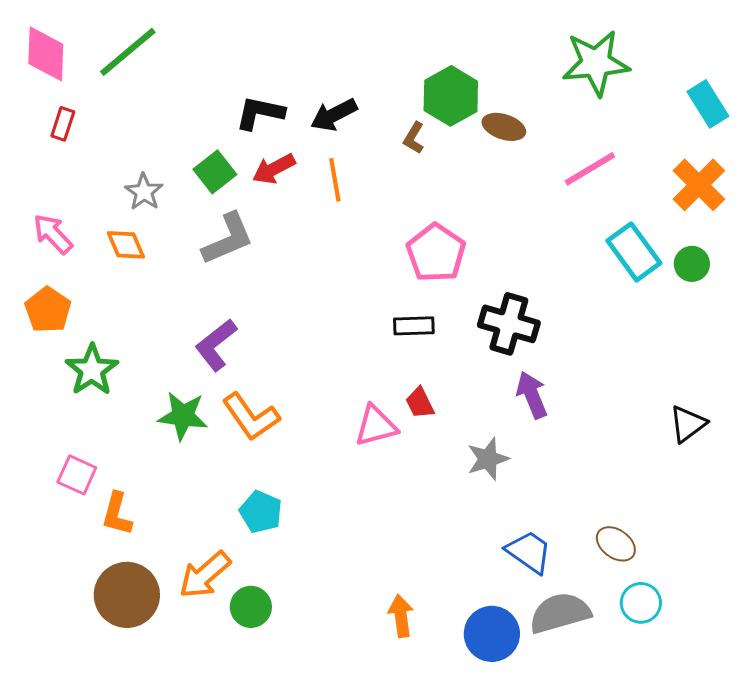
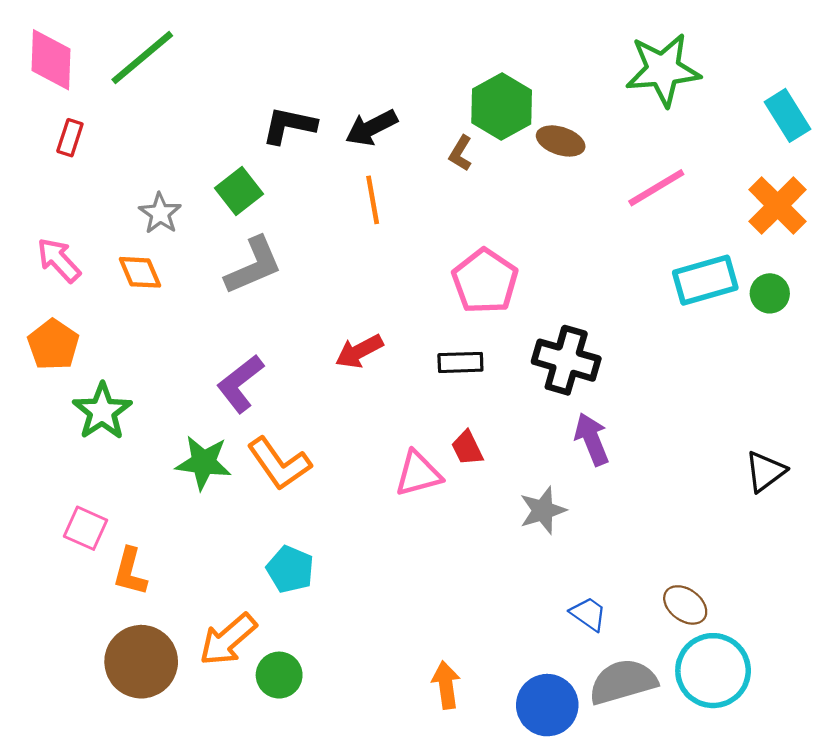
red arrow: (274, 169) -> (359, 351), moved
cyan rectangle: (634, 252) -> (705, 280), turned -70
blue trapezoid: (529, 552) -> (588, 614), size x0.7
cyan circle: (641, 603) -> (713, 671), size x1.6

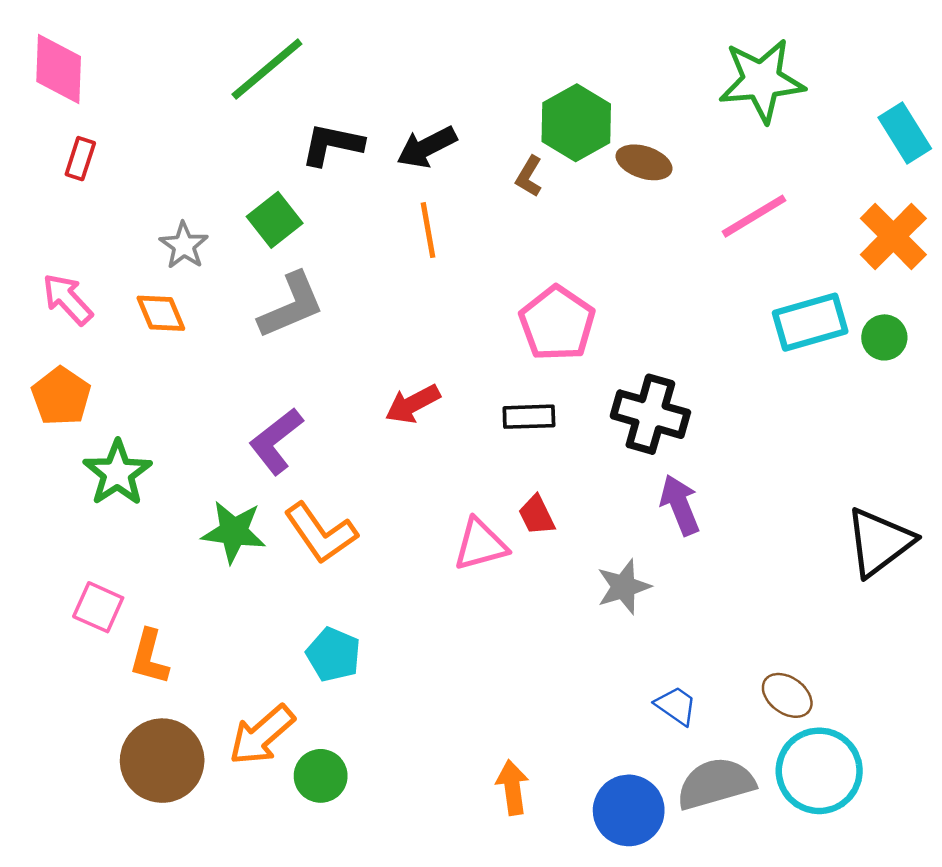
green line: (142, 58) -> (267, 69), moved
black triangle: (765, 471) -> (879, 542), size x1.5

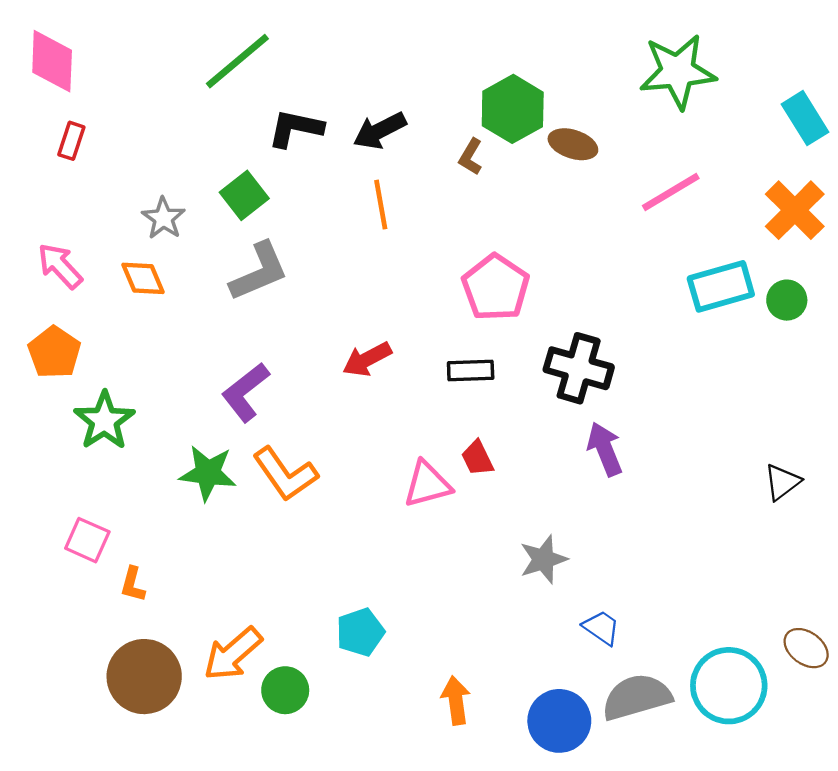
black triangle: (879, 542) -> (782, 482), size x0.6
gray star: (624, 587) -> (543, 559), moved
cyan pentagon: (333, 654) -> (360, 632), moved, turned 30
orange L-shape: (149, 657) -> (133, 584), size x0.7
brown ellipse: (787, 695) -> (806, 648), moved

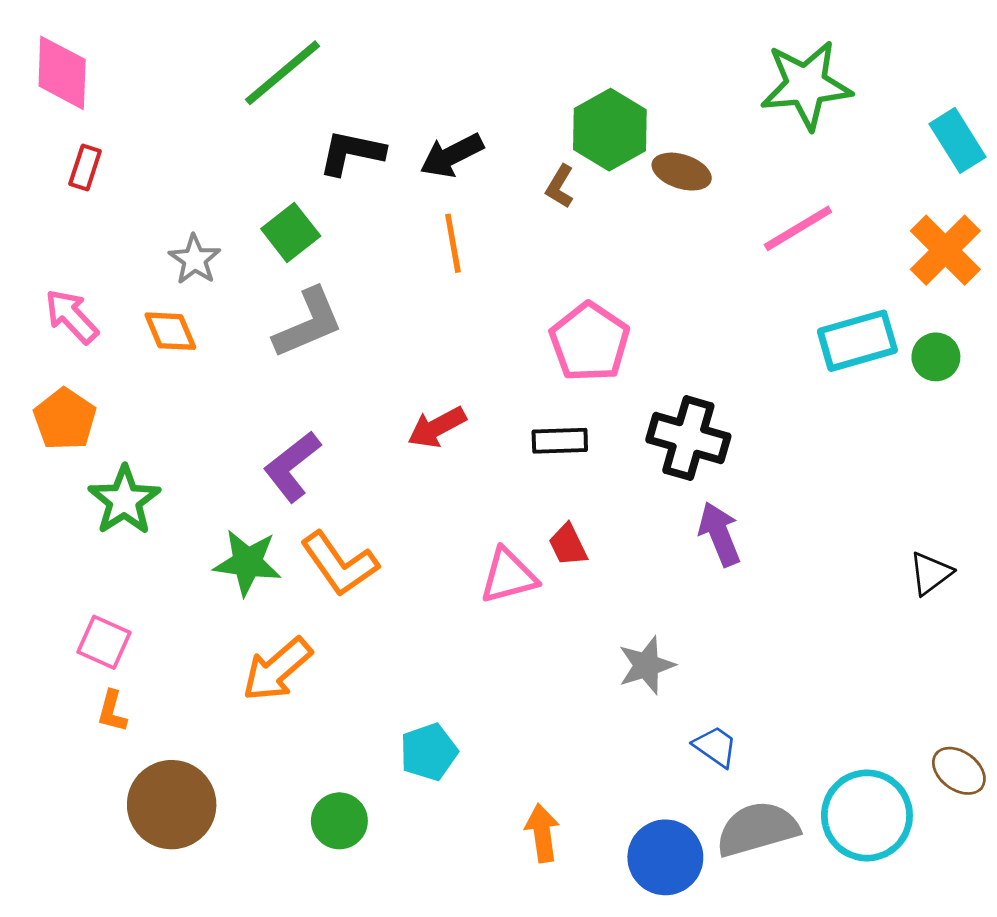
orange L-shape: (133, 584) -> (112, 711), moved
orange arrow: (233, 654) -> (277, 669), moved

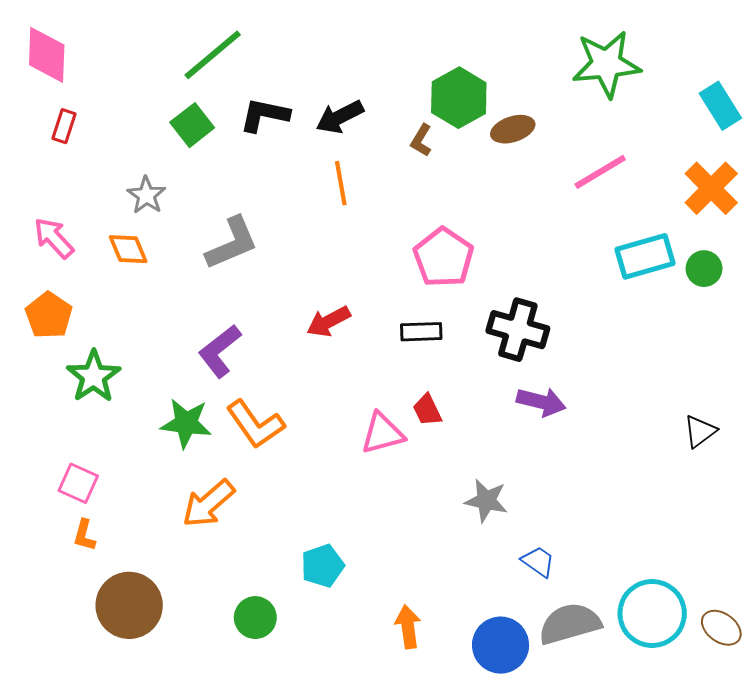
brown ellipse: (682, 172) -> (513, 129), turned -36
green square: (291, 232) -> (192, 125), moved
purple arrow: (719, 534) -> (541, 402), turned 126
gray star: (646, 665) -> (486, 501), turned 30
brown ellipse: (959, 771) -> (721, 628), moved

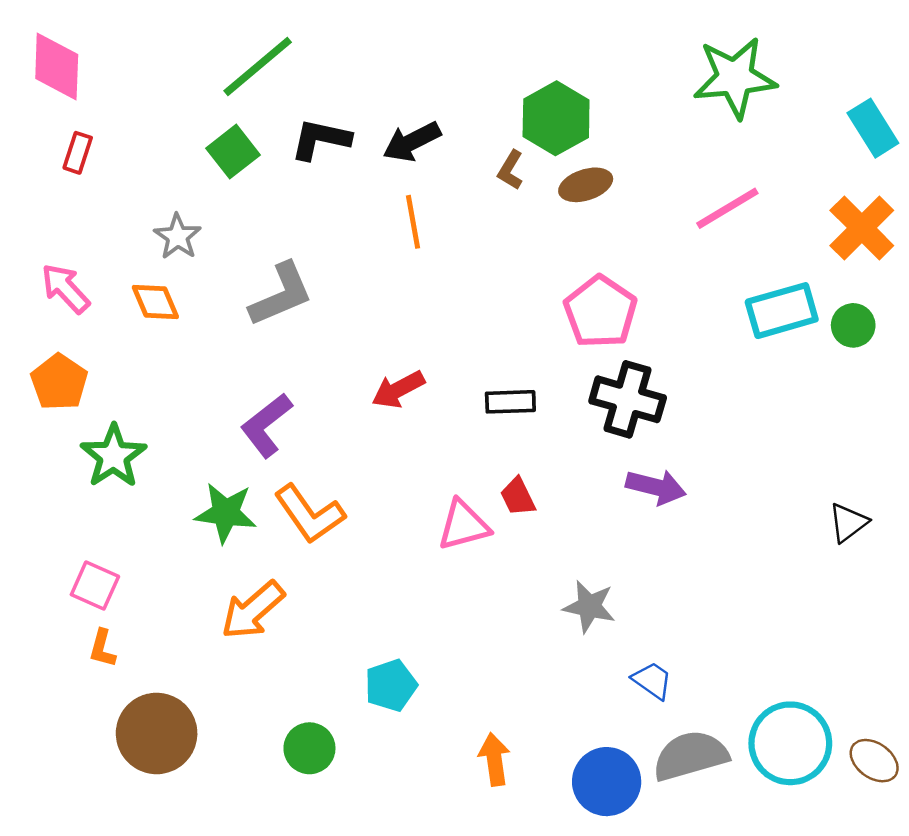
brown ellipse: (513, 129) -> (586, 185), moved
pink pentagon: (444, 257) -> (600, 312), moved

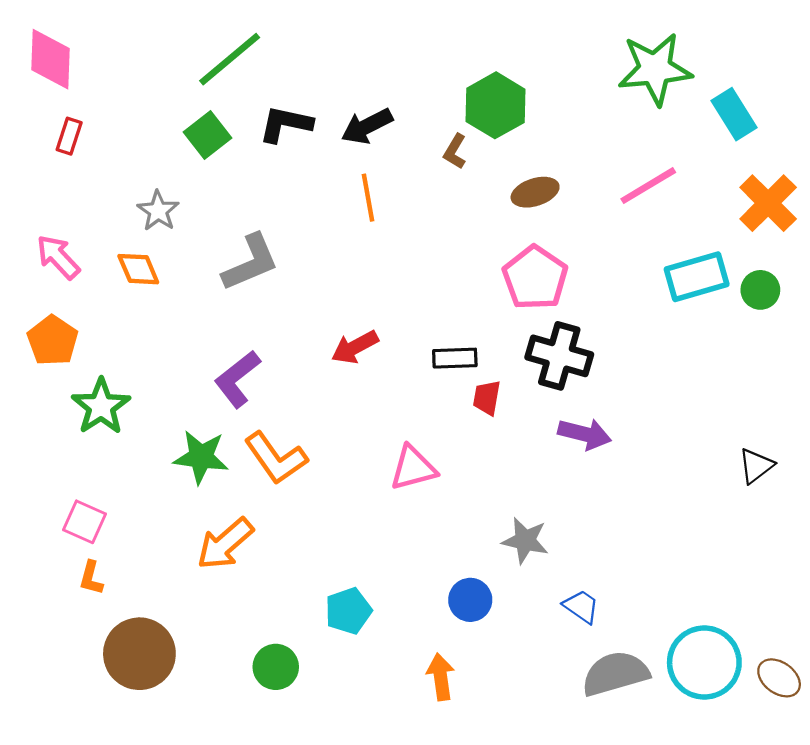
cyan rectangle: (873, 128) -> (734, 114), moved
brown ellipse: (586, 185) -> (535, 192), moved
red trapezoid: (518, 497) -> (487, 398), moved, turned 36
blue circle: (607, 782) -> (470, 600), moved, size x0.7

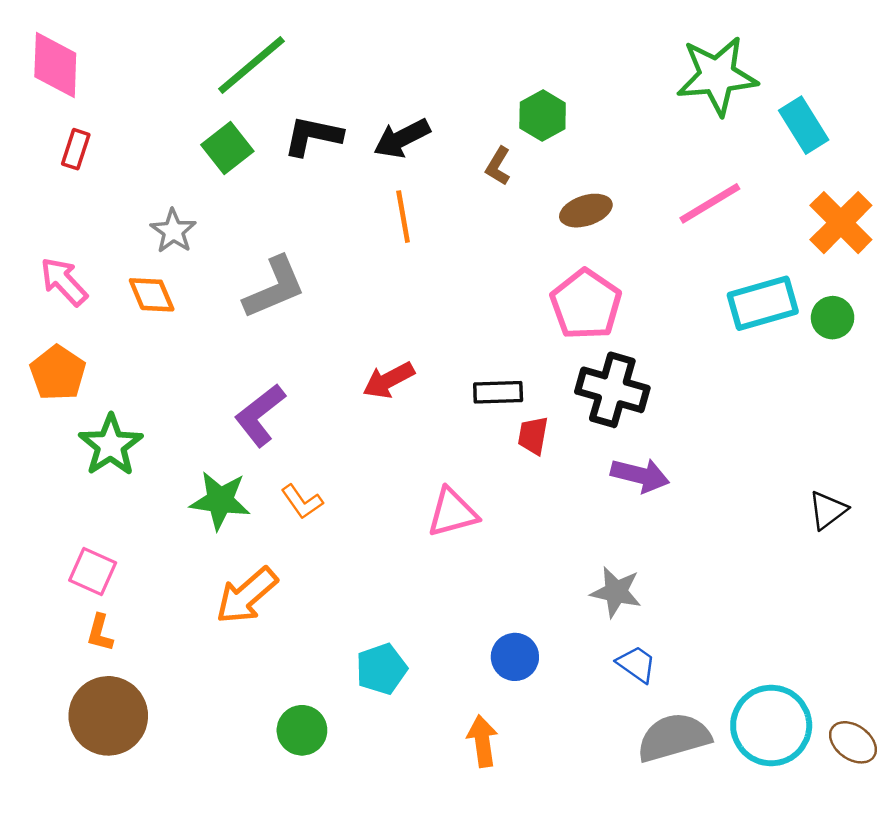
green hexagon: (496, 105) -> (543, 116), size x0.7
orange L-shape: (276, 458) -> (302, 502), size x0.6
gray star: (525, 541) -> (616, 592), moved
brown circle: (139, 654) -> (108, 716), moved

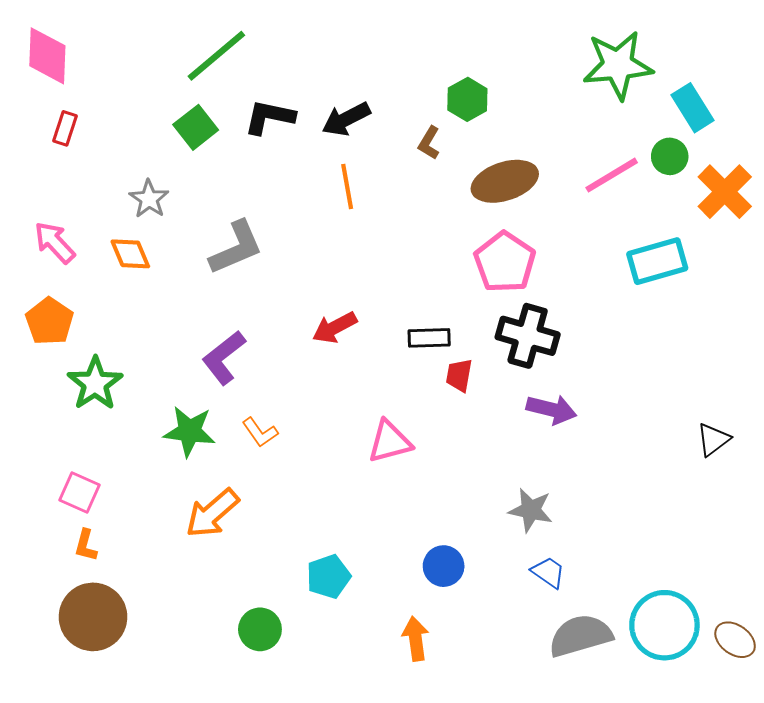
brown ellipse: (586, 211) -> (505, 181), size x1.5
green circle: (833, 318) -> (670, 156), moved

